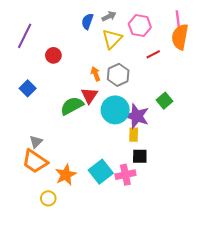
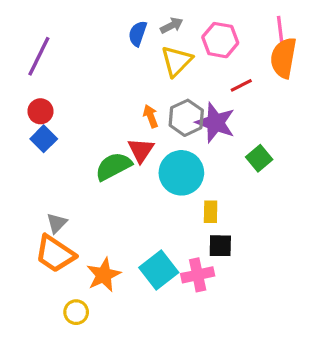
red circle: (53, 55) -> (40, 111), moved
purple star: (137, 116) -> (215, 123), moved

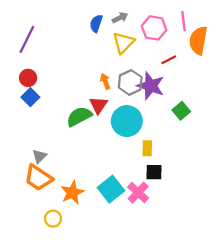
pink line: (280, 30) -> (184, 21), moved
pink cross: (198, 275) -> (138, 193), turned -35

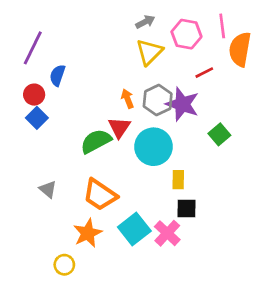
blue semicircle: (96, 23) -> (57, 75), moved
gray triangle: (39, 156) -> (48, 189), turned -35
orange trapezoid: (38, 178) -> (100, 195), moved

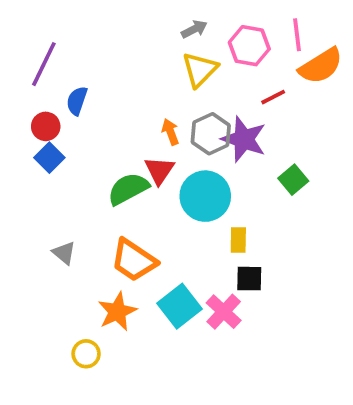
orange semicircle: (240, 49) -> (321, 66), turned -132

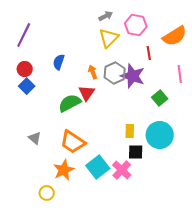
pink line: (297, 35) -> (180, 74), moved
red line: (273, 97) -> (149, 53), turned -72
blue semicircle: (77, 101) -> (59, 62), moved
cyan circle: (205, 196) -> (160, 135), moved

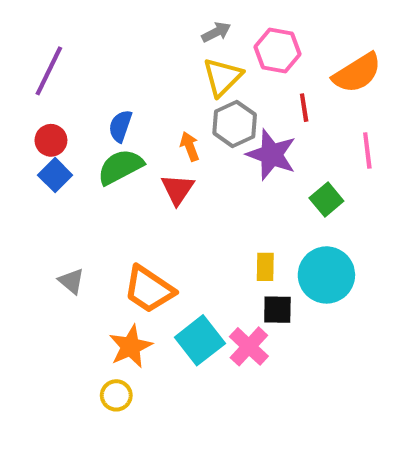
gray hexagon: (115, 73) -> (235, 124), moved
green semicircle: (70, 103) -> (120, 167), moved
yellow circle: (47, 193) -> (116, 395), moved

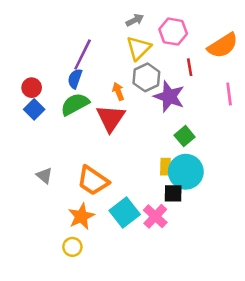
purple line: (49, 71) -> (83, 54), moved
red triangle: (177, 189) -> (111, 118), size x1.4
green square: (326, 199) -> (185, 136), moved
cyan circle: (326, 275) -> (186, 172), moved

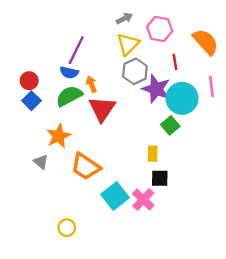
orange semicircle: (223, 46) -> (206, 42), turned -100
blue semicircle: (75, 79) -> (69, 72), turned -96
orange arrow: (118, 91) -> (91, 84), moved
cyan circle: (186, 172) -> (182, 98), moved
orange star: (81, 216) -> (59, 136), moved

